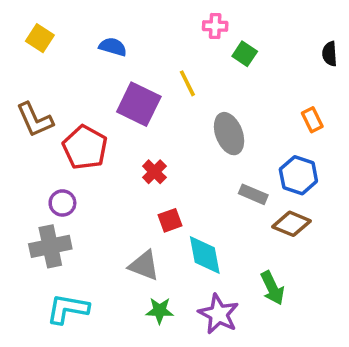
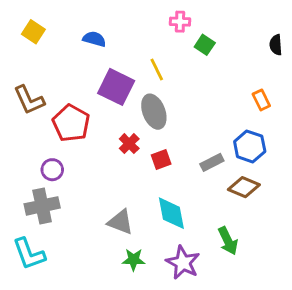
gray ellipse: (229, 134) -> (154, 112), moved
gray rectangle: (253, 194) -> (212, 162), turned -50
red square: (170, 220) -> (161, 160), moved
cyan L-shape: (68, 309) -> (29, 254), moved, turned -120

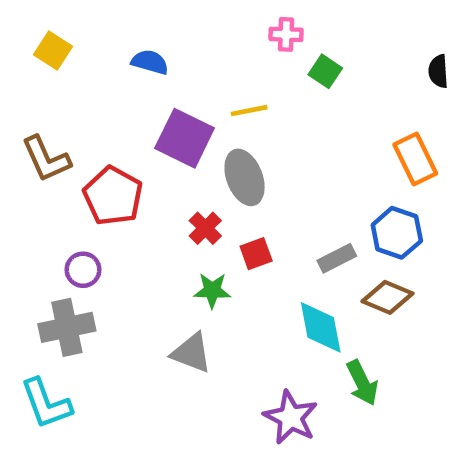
yellow line: (157, 70) -> (249, 111), turned -75
orange rectangle: (261, 100) -> (415, 159), size x1.5
cyan diamond: (171, 213) -> (321, 327), moved
green star: (134, 260) -> (212, 290), moved

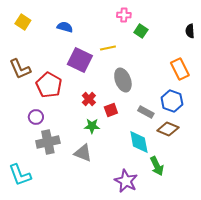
gray ellipse: (245, 177) -> (123, 80), moved
gray rectangle: (337, 258) -> (146, 112), turned 56
gray cross: (67, 327) -> (48, 142), moved

